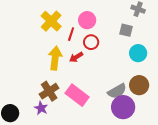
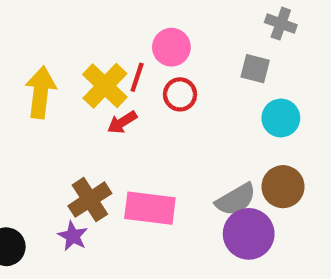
yellow cross: (51, 21) -> (105, 86), moved
red arrow: (76, 57) -> (122, 122), moved
yellow arrow: (55, 58) -> (41, 92), moved
pink rectangle: (77, 95) -> (150, 208), turned -30

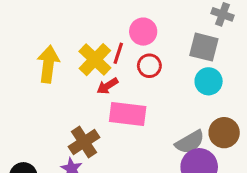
gray square: (255, 69) -> (204, 47), size x1.4
cyan circle: (281, 118) -> (209, 81), moved
pink rectangle: (150, 208) -> (128, 114), moved

